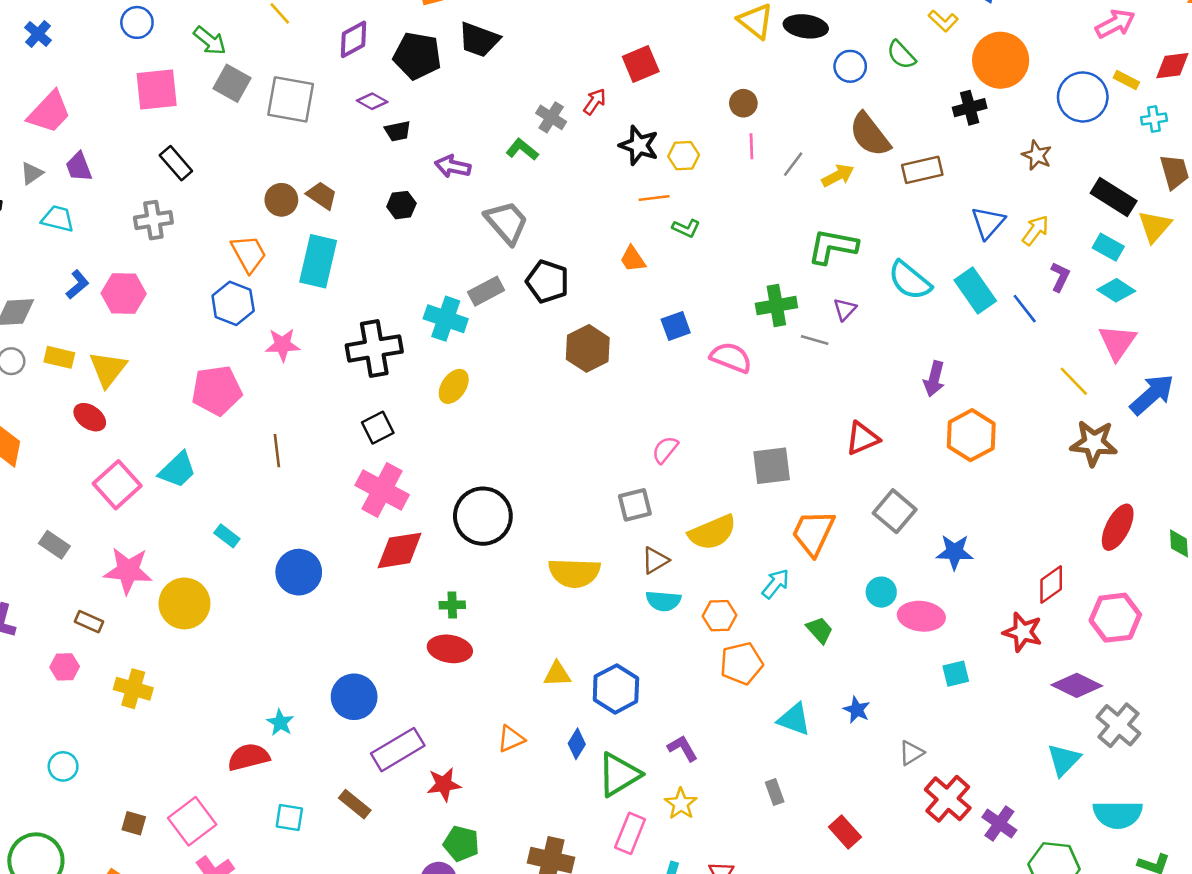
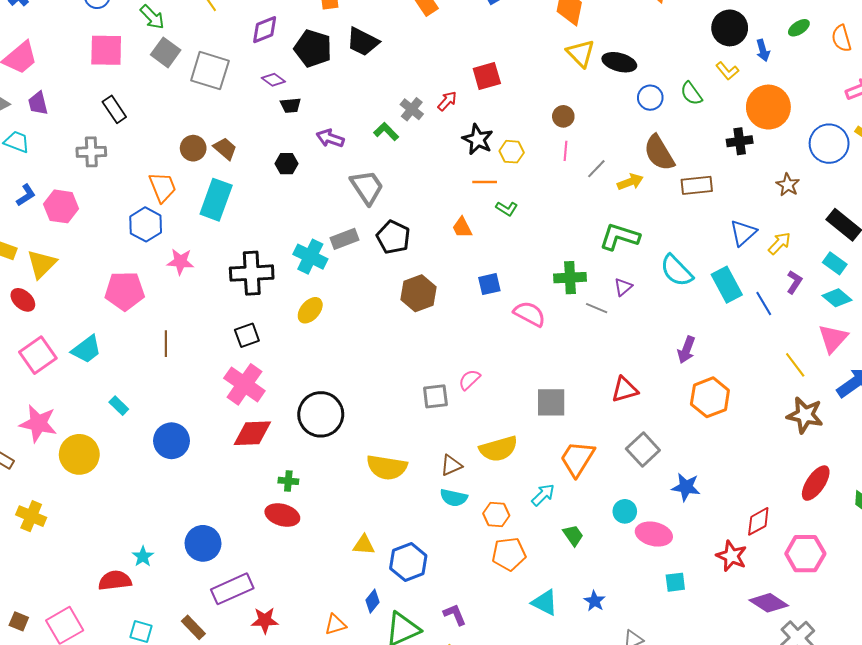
gray square: (635, 505) -> (435, 396), moved
orange triangle: (511, 739) -> (335, 625), moved

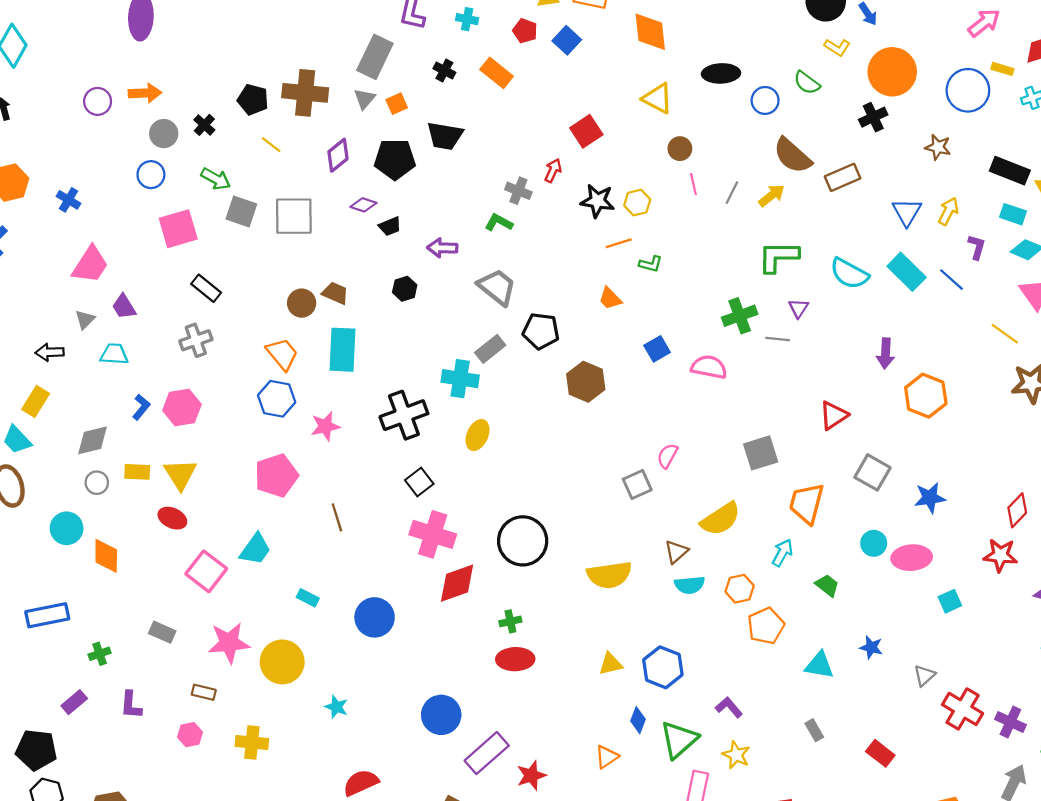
yellow triangle: (581, 53) -> (658, 98), moved
cyan star: (143, 556) -> (336, 707), moved

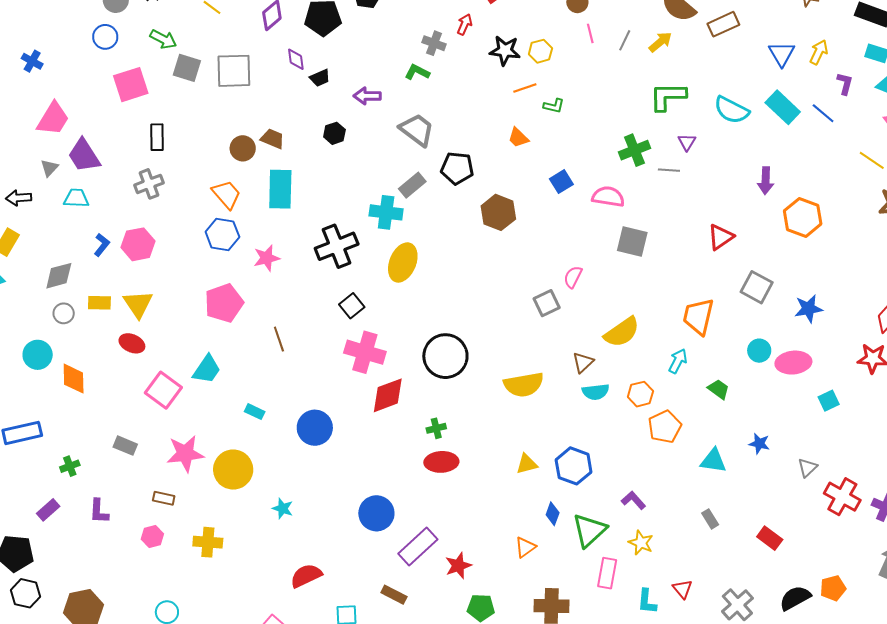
purple diamond: (363, 205) -> (296, 59), turned 65
black rectangle: (206, 288) -> (157, 137), turned 52
purple trapezoid: (124, 307) -> (84, 155), size x1.5
yellow ellipse: (478, 435) -> (403, 262), size x1.4
gray square: (761, 453) -> (632, 242), moved, turned 32

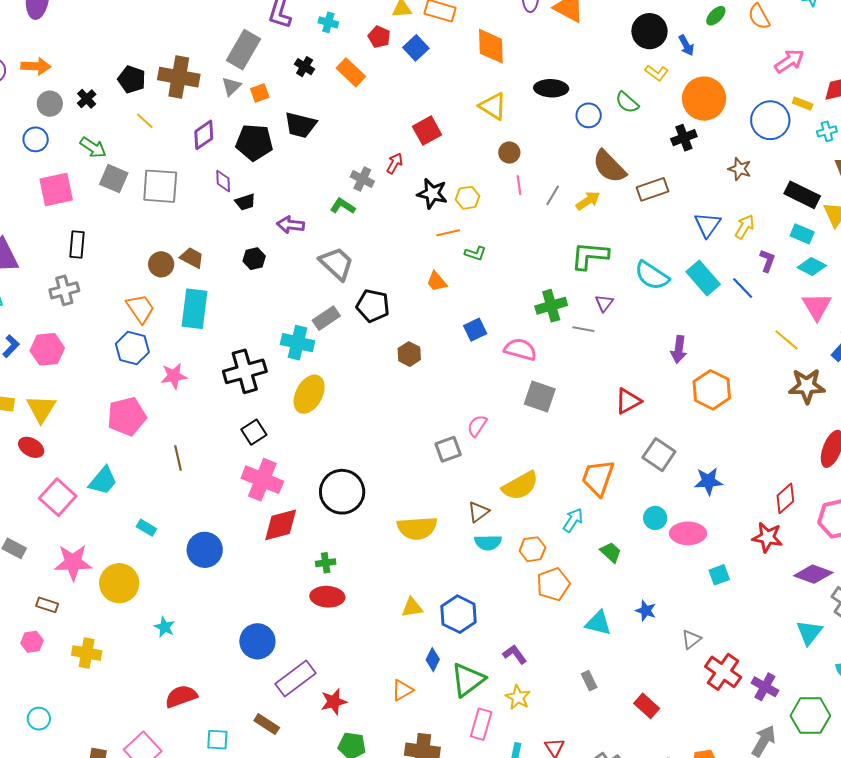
brown hexagon: (498, 212) -> (409, 354), size x0.7

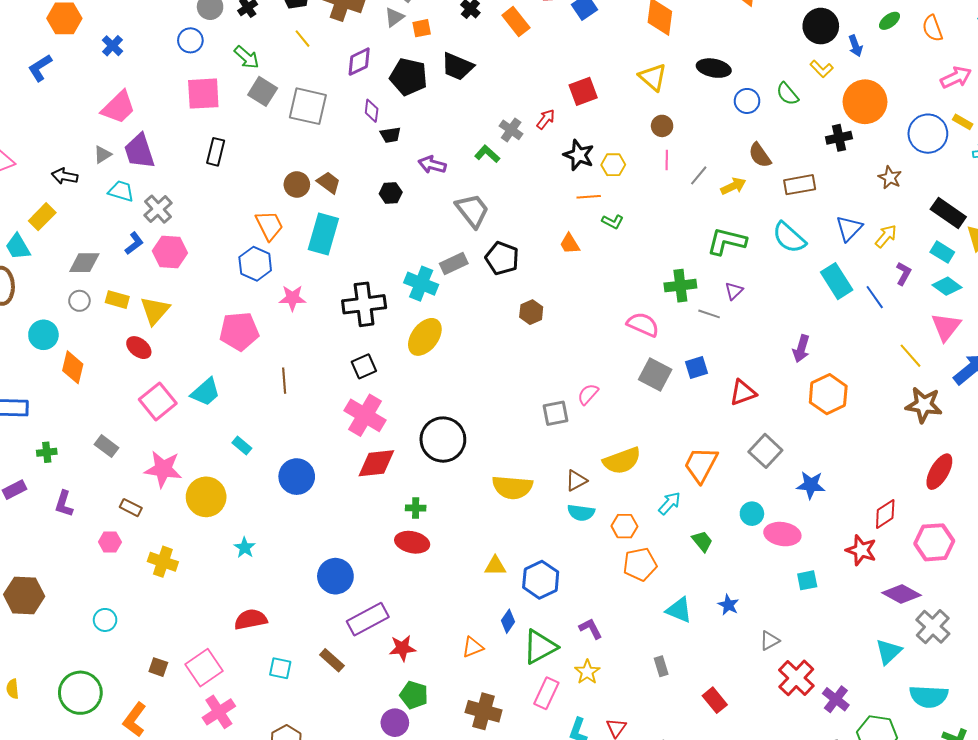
brown semicircle: (609, 166) -> (760, 155), size x0.7
cyan semicircle: (652, 276) -> (789, 238), moved
gray cross: (64, 290) -> (158, 209), moved, turned -36
blue square: (475, 330) -> (697, 368), moved

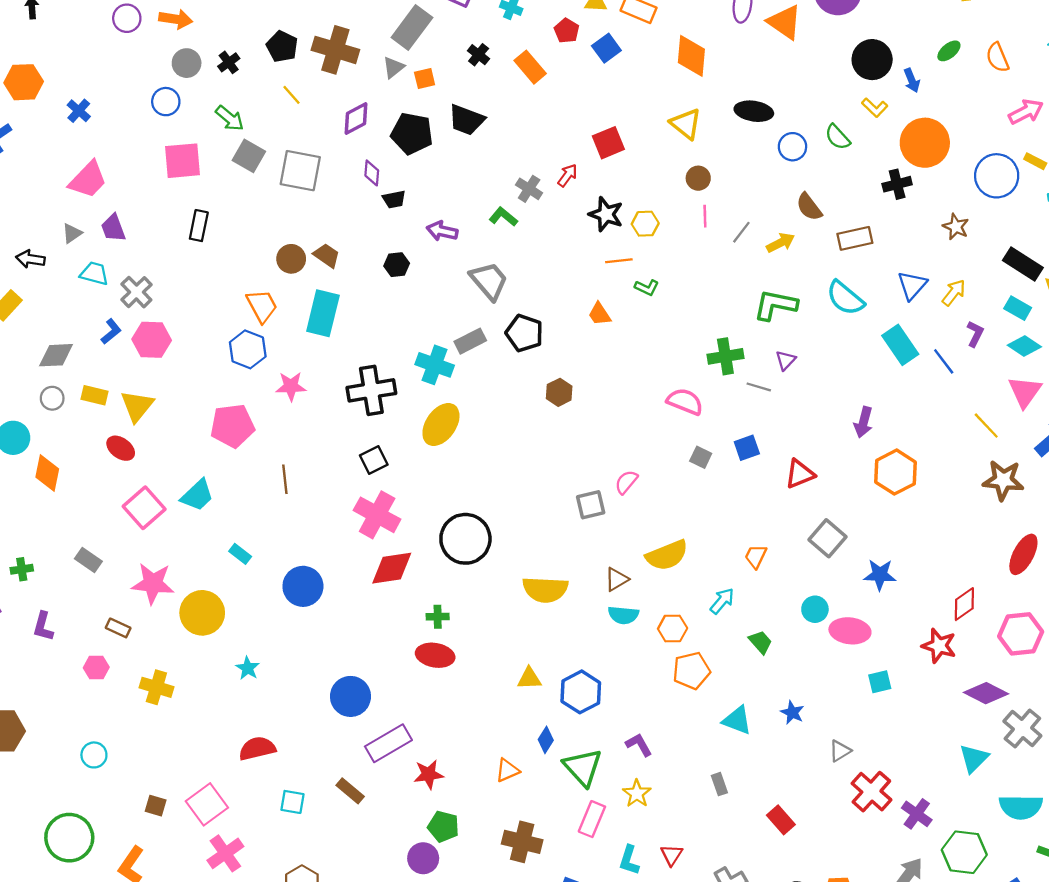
purple trapezoid: (139, 151) -> (113, 228), size x0.7
gray square: (655, 375) -> (701, 457), size x0.6
orange trapezoid: (701, 465) -> (756, 556), size x0.6
green triangle: (540, 647) -> (583, 767), turned -42

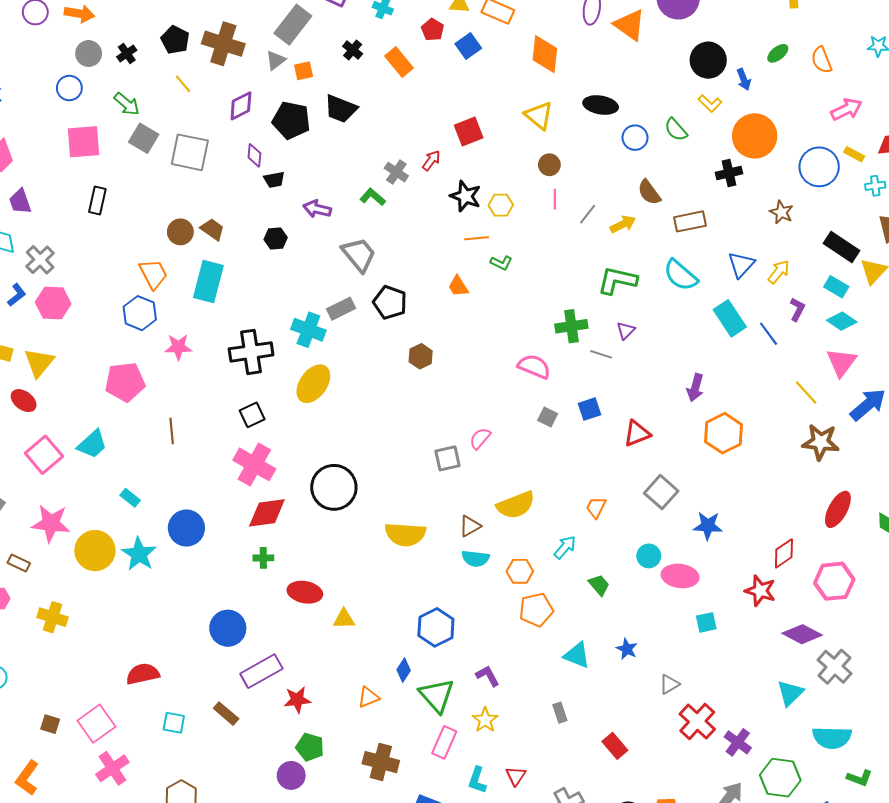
green cross: (438, 617) -> (263, 558), moved
cyan star: (248, 668) -> (139, 554), moved, size x1.6
yellow triangle: (529, 678) -> (344, 619), moved

